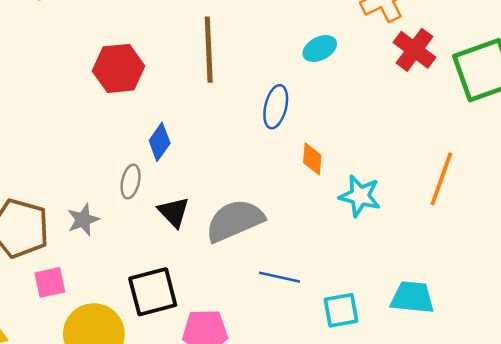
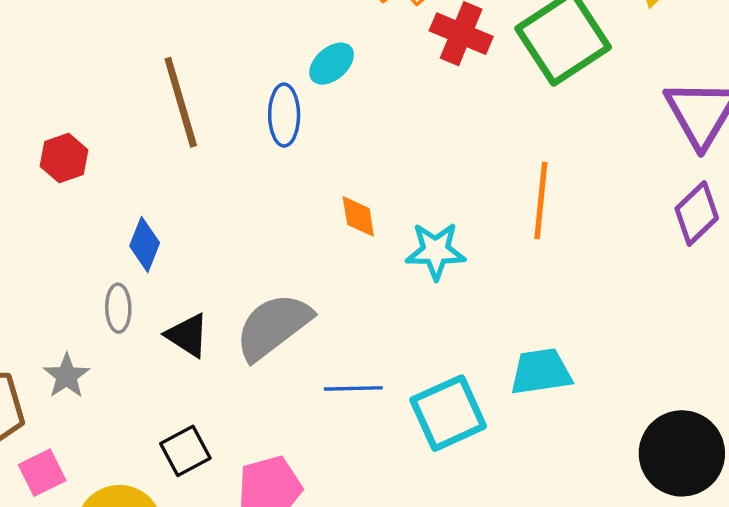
red hexagon: (118, 68) -> (64, 158), size x0.7
blue ellipse: (276, 107) -> (284, 115), moved
black square: (153, 292) -> (185, 451), size x0.7
cyan square: (341, 310) -> (448, 413), size x1.4

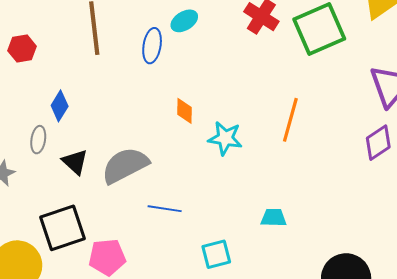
cyan trapezoid: (541, 372) -> (274, 218), size x0.7
cyan square: (448, 413) -> (216, 254), moved, size x0.7
black square: (185, 451) -> (62, 228), size x1.6

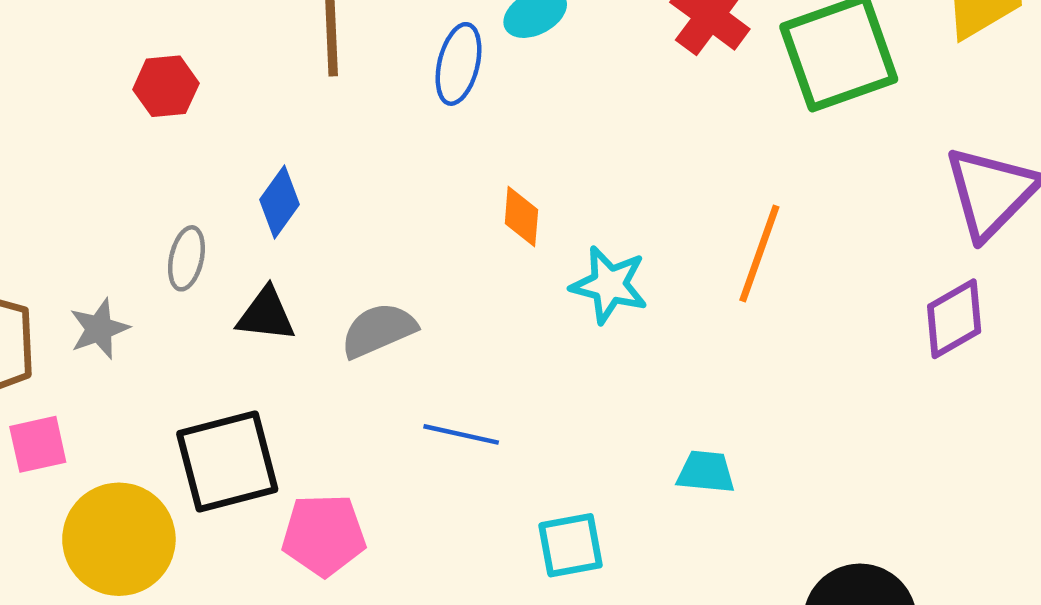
red hexagon: (22, 48) -> (166, 86), moved
blue diamond: (60, 106) -> (280, 202), moved
black triangle: (75, 162) -> (266, 315), turned -40
gray semicircle: (125, 165) -> (378, 330), size x0.7

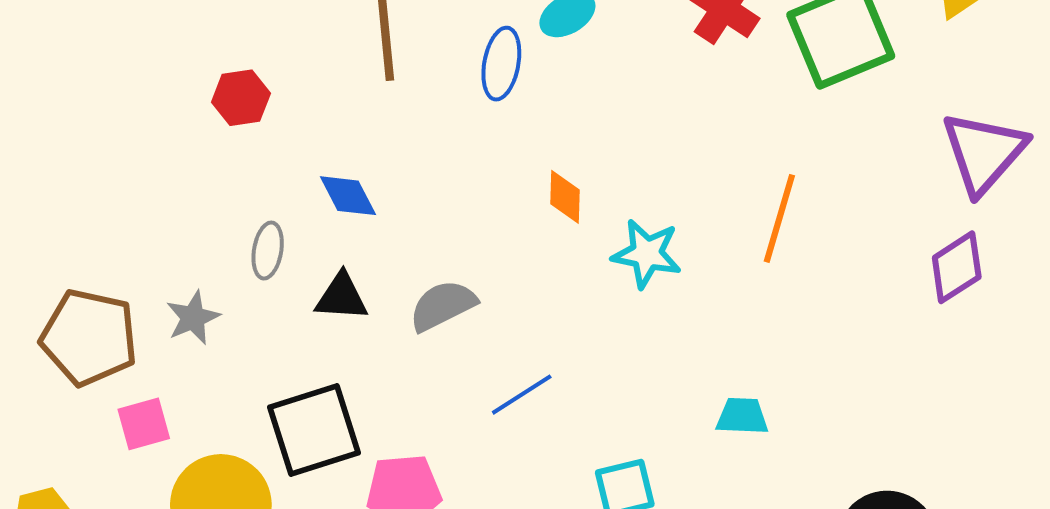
blue diamond: (280, 202) -> (348, 196), turned -60
blue line: (461, 434) -> (522, 395), turned -42

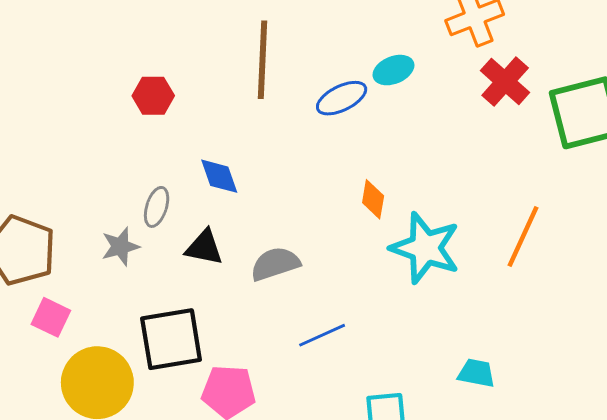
blue ellipse: (501, 64) -> (342, 98), turned 45
cyan star: (647, 254) -> (425, 248), size x1.4
gray star: (193, 318) -> (120, 246), moved
pink square: (144, 424) -> (51, 317), turned 33

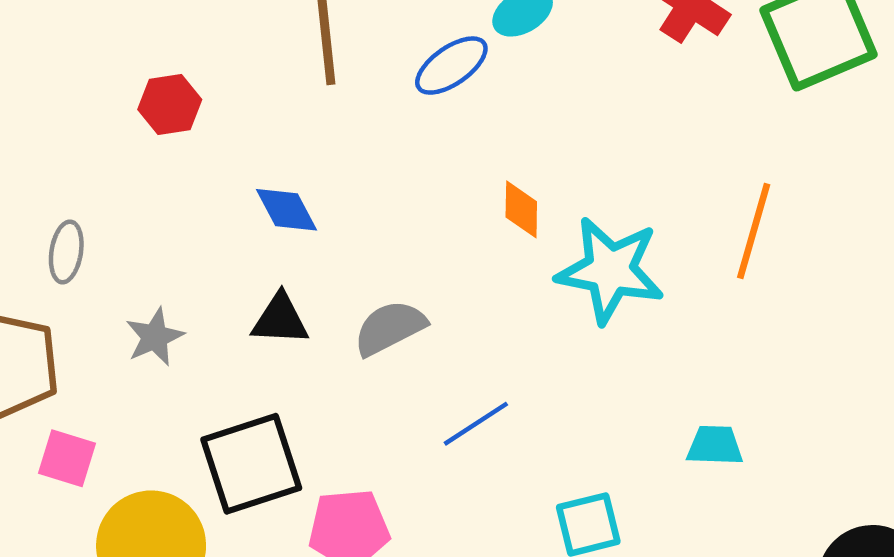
gray ellipse: (157, 207) -> (66, 252), moved

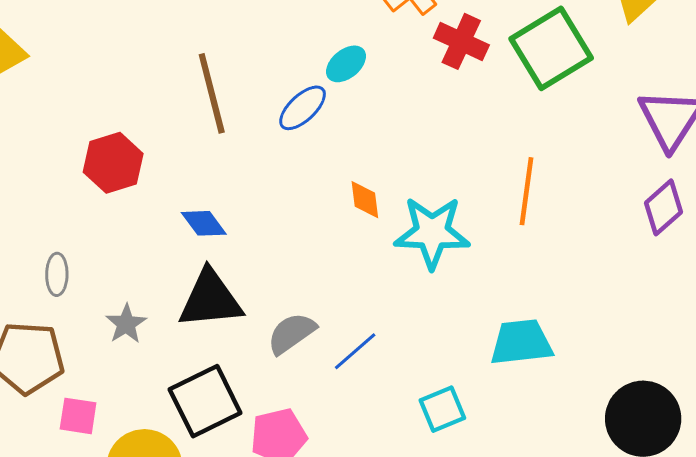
red hexagon: (170, 104) -> (113, 163), size x1.4
black triangle: (280, 319) -> (210, 299), size x1.6
gray semicircle: (390, 328) -> (291, 333), moved
cyan trapezoid: (715, 445) -> (521, 342), size x1.6

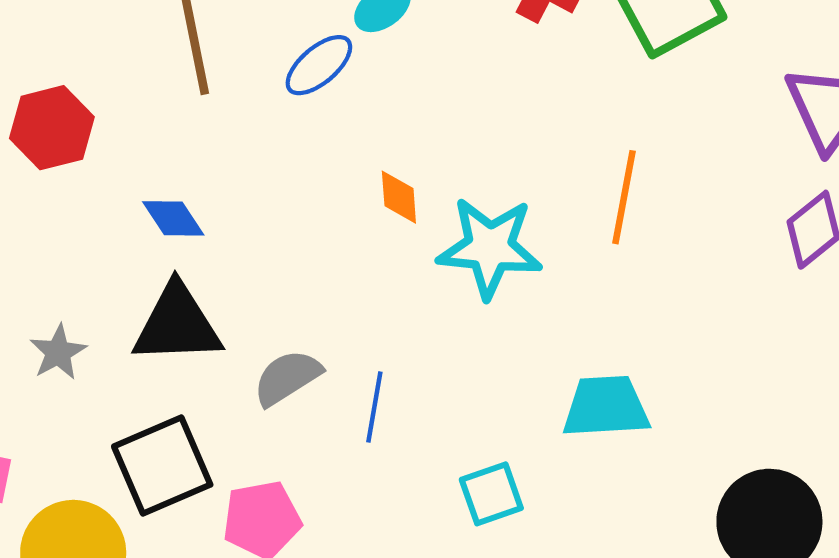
blue line: (355, 351) -> (374, 407), turned -42

